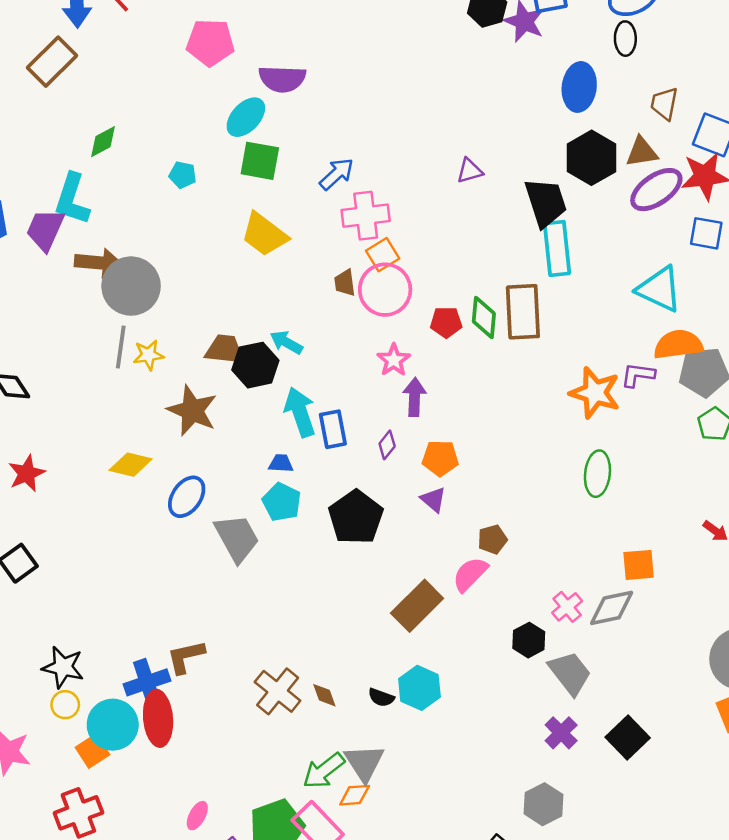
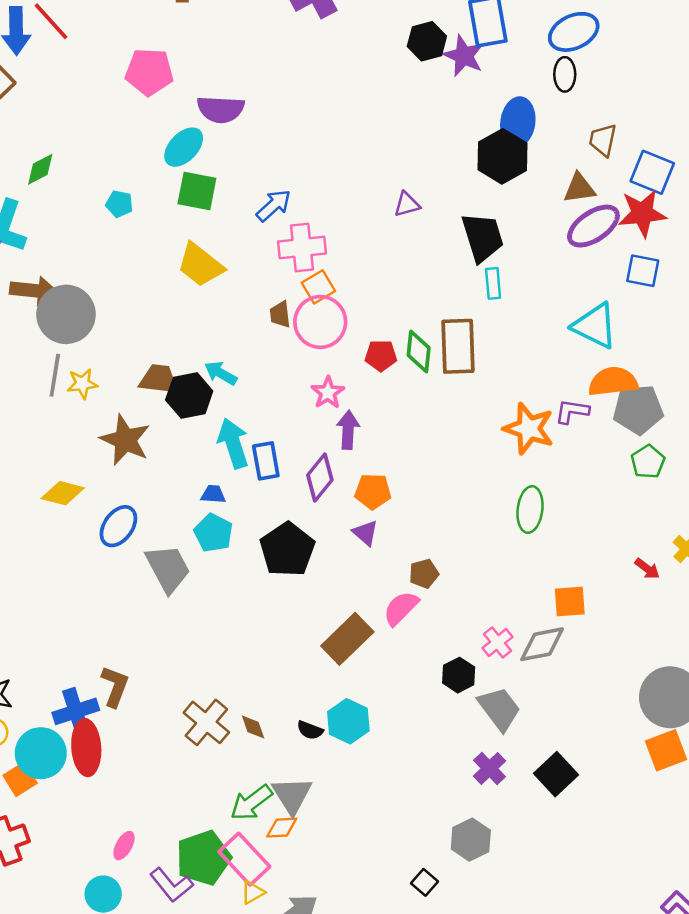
black hexagon: (591, 158) -> (502, 156), moved
cyan rectangle: (557, 248) -> (493, 283), size x0.6
purple diamond: (387, 445) -> (320, 477), size x1.6
brown L-shape: (186, 657) -> (115, 686), turned 123

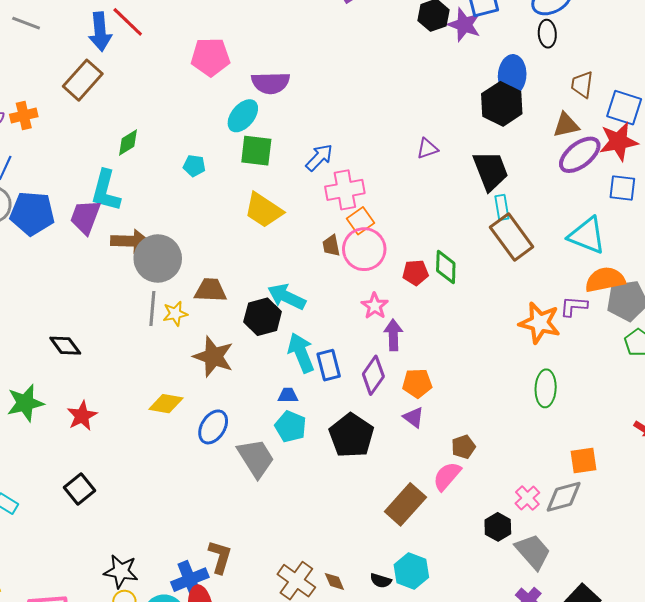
brown rectangle: (458, 346) -> (512, 237), moved, turned -30
cyan arrow: (221, 373) -> (287, 297), size x1.4
brown trapezoid: (159, 379) -> (211, 290), moved

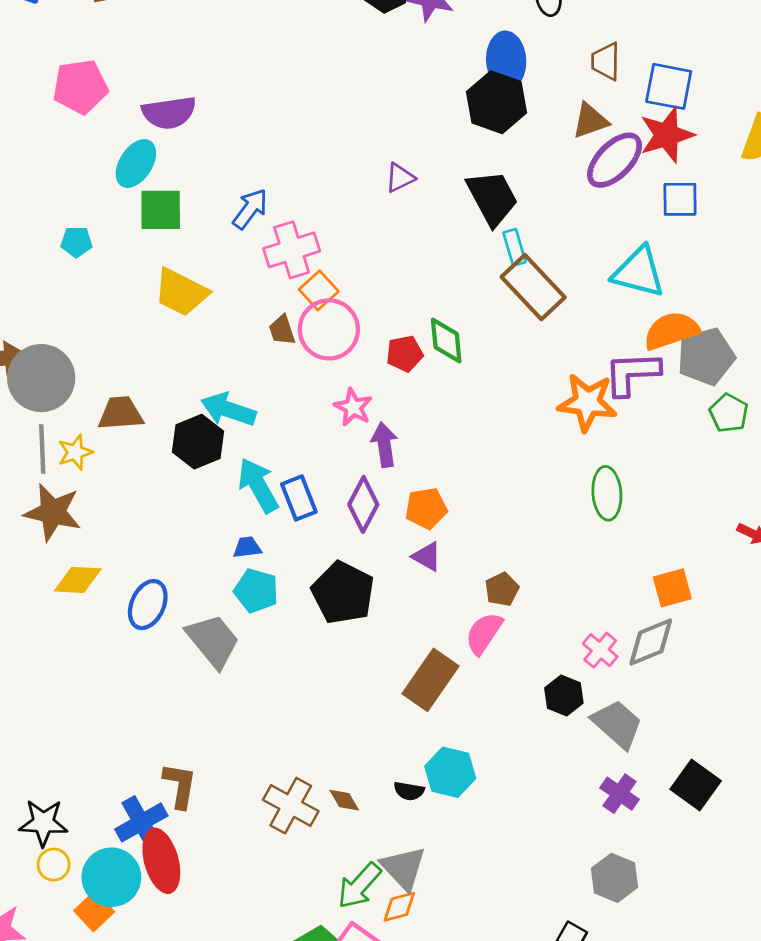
purple L-shape: (574, 306) -> (632, 373), size x1.5
brown star: (213, 357) -> (53, 512), moved

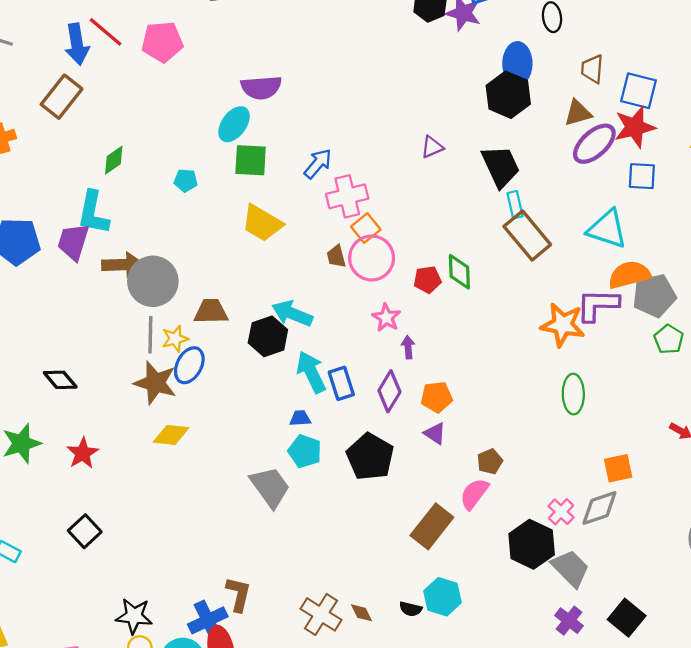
pink pentagon: (80, 87) -> (162, 42), moved
purple arrow: (384, 445) -> (408, 347), size x0.7
blue ellipse: (148, 605) -> (189, 365), moved
black hexagon: (564, 695) -> (532, 544), size x1.6

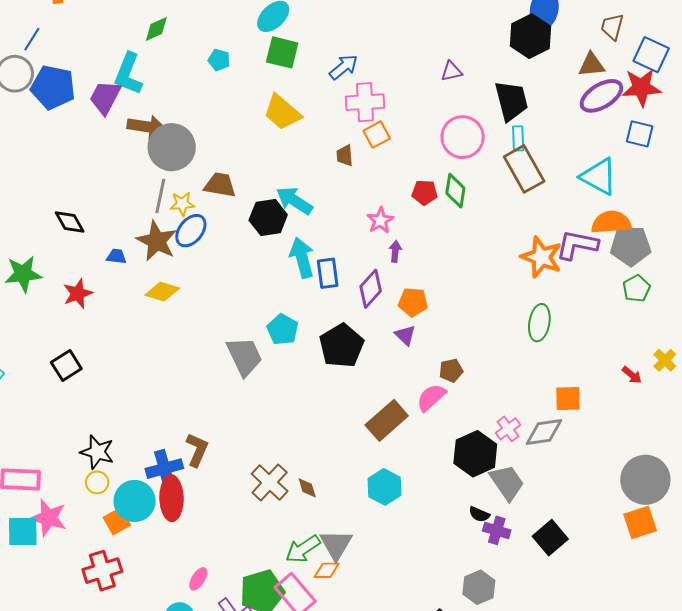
pink circle: (372, 258) -> (463, 137), moved
blue trapezoid: (300, 418) -> (116, 256), moved
black semicircle: (411, 609) -> (479, 514), moved
purple cross: (569, 621) -> (497, 530), turned -32

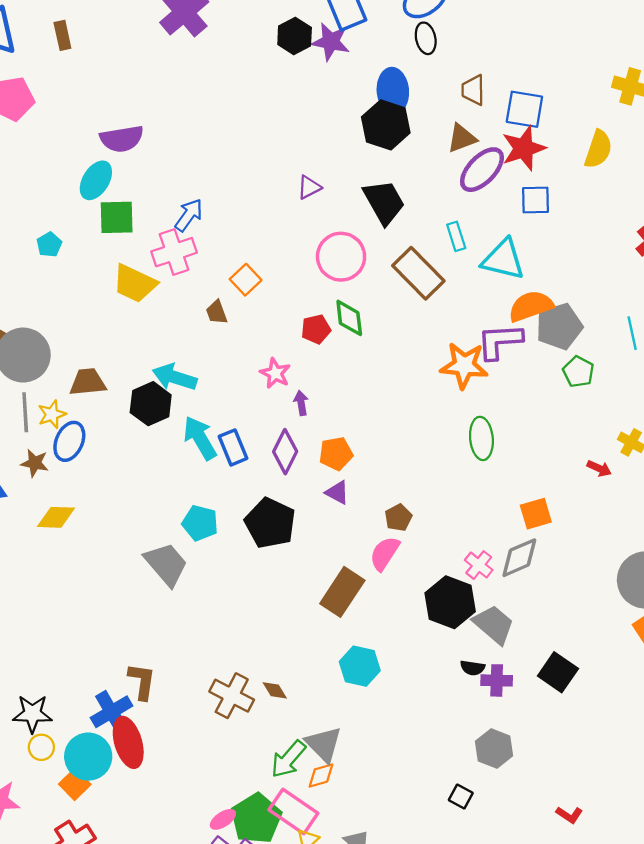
cyan pentagon: (219, 60) -> (49, 245), turned -30
pink cross: (365, 102) -> (174, 252), moved
cyan rectangle: (518, 138) -> (456, 236), moved
brown star: (157, 241) -> (35, 463), size x0.6
pink ellipse: (198, 579) -> (223, 819), moved, turned 40

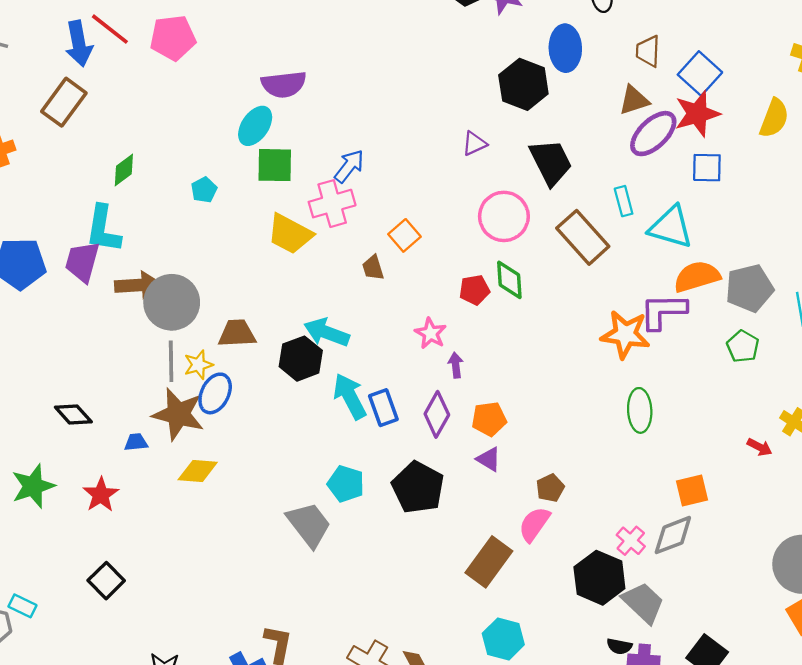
blue square: (524, 109) -> (700, 73), turned 30
black hexagon: (386, 125) -> (523, 84), moved
gray pentagon: (559, 326) -> (749, 288), moved
brown star: (35, 463) -> (178, 414), size x1.8

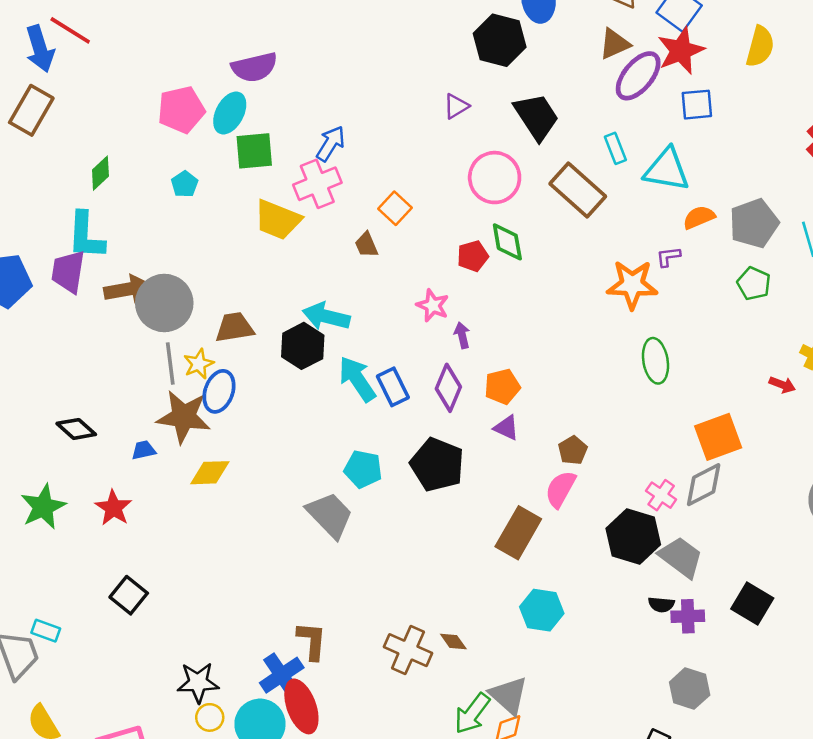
pink pentagon: (173, 38) -> (181, 110), moved
orange semicircle: (697, 277) -> (699, 217), size x0.7
purple L-shape: (663, 311) -> (668, 257), size x0.5
orange square: (692, 491) -> (718, 437), size x1.4

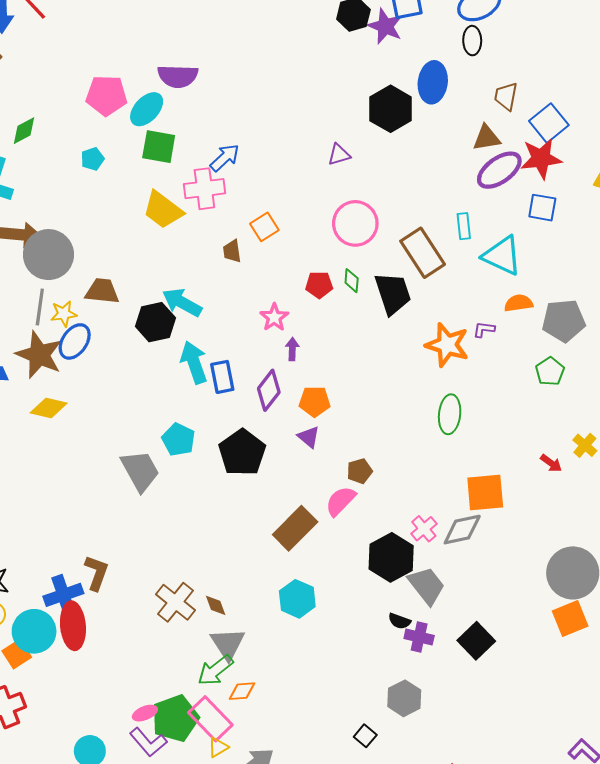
black trapezoid: (536, 117) -> (393, 293), moved
green diamond: (507, 242) -> (352, 281), size x0.7
gray triangle: (509, 695) -> (228, 644), moved

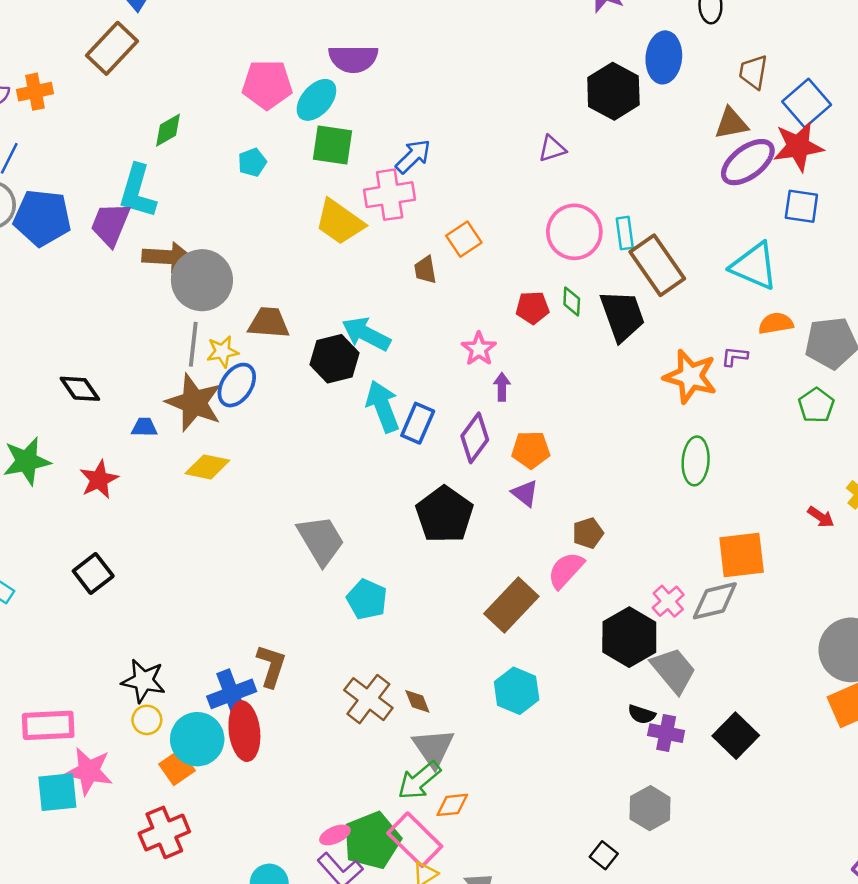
cyan rectangle: (464, 226) -> (625, 233), moved
blue rectangle: (222, 377) -> (418, 423), turned 36
cyan pentagon: (178, 440) -> (367, 599), moved

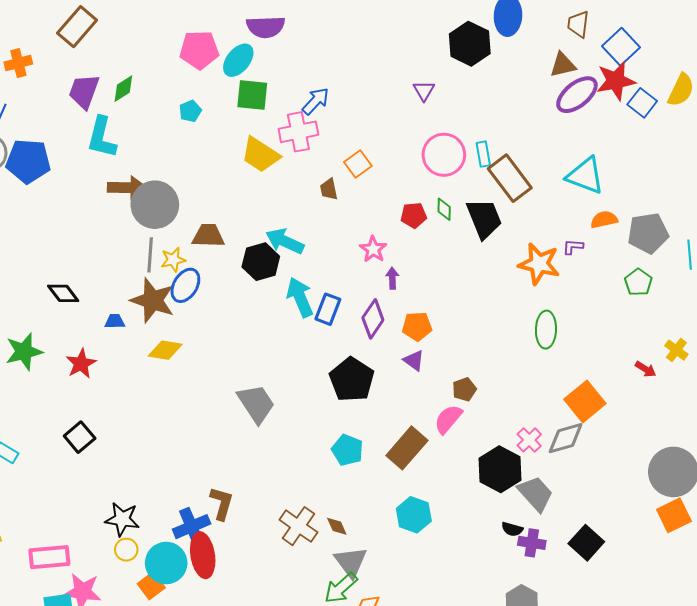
purple triangle: (552, 149) -> (424, 91), turned -40
blue square: (801, 206) -> (642, 103), moved, turned 32
purple trapezoid: (110, 224) -> (84, 91), moved
orange square: (742, 555) -> (585, 401), turned -30
cyan pentagon: (367, 599) -> (347, 450), moved

